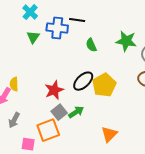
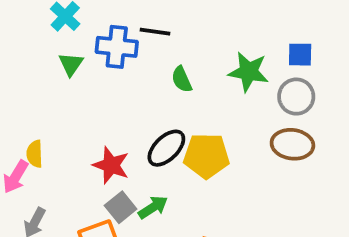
yellow pentagon: (104, 85) -> (206, 156), turned 30
red star: (54, 90) -> (111, 165), turned -30

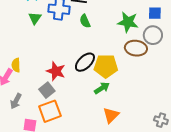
green semicircle: (182, 79) -> (85, 21), moved
brown ellipse: (292, 144) -> (136, 48), moved
gray square: (121, 207) -> (47, 90), moved
green arrow: (153, 207) -> (102, 88), moved

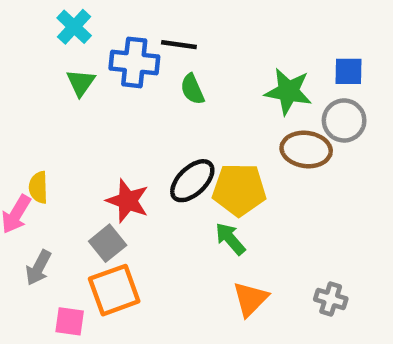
green arrow: (102, 88) -> (230, 239), turned -98
gray cross: (161, 120) -> (331, 299), moved

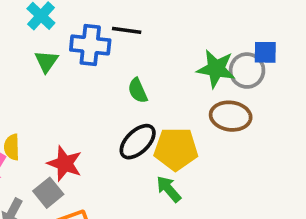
green semicircle: (192, 89) -> (138, 91), moved
gray circle: (344, 120) -> (247, 71), moved
red star: (128, 201) -> (65, 164), moved
gray square: (108, 243) -> (48, 193), moved

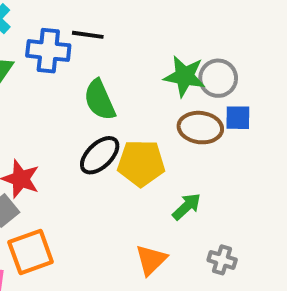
blue square: (265, 52) -> (238, 118), moved
green semicircle: (138, 91) -> (100, 100), size x1.5
green arrow: (169, 189) -> (187, 207), moved, turned 88

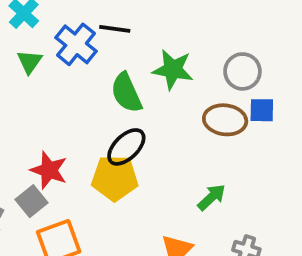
blue cross: (48, 51) -> (76, 44), turned 33
green star: (185, 76) -> (173, 70), moved
yellow pentagon: (141, 163) -> (115, 178), moved

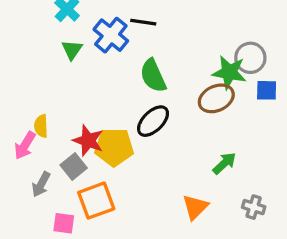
green star: (173, 70) -> (229, 72), moved
brown ellipse: (225, 120) -> (216, 98), moved, turned -32
yellow pentagon: (115, 178) -> (114, 147), moved

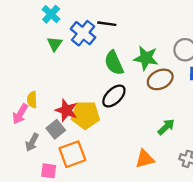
green star: (229, 72) -> (146, 58), moved
orange triangle: (195, 207) -> (145, 159), turned 30

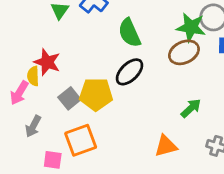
green star: (146, 58) -> (191, 27), moved
red star: (66, 110) -> (47, 62), moved
gray square: (56, 129) -> (69, 98), moved

